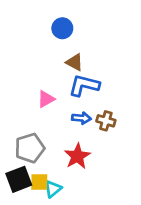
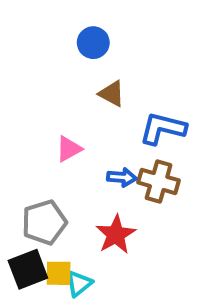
blue L-shape: (84, 85) -> (163, 128), moved
brown cross: (106, 121) -> (159, 181), size x1.4

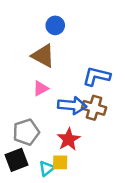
brown triangle: (112, 94) -> (43, 56), moved, size x1.5
blue arrow: (122, 177) -> (72, 105), size x1.6
yellow square: (59, 273) -> (60, 162), moved

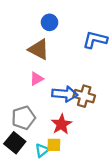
blue L-shape: (96, 76) -> (95, 40), moved
black square: (16, 160) -> (15, 143), turned -30

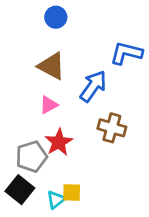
blue circle: (49, 22) -> (56, 17), moved
blue arrow: (65, 94) -> (93, 86), moved, turned -60
red star: (61, 124) -> (59, 142), moved

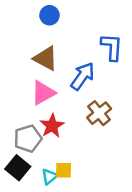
blue L-shape: (126, 53) -> (112, 47), turned 80
pink triangle: (49, 105) -> (43, 93), size x1.5
brown cross: (112, 128) -> (99, 113), turned 35

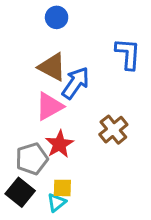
blue arrow: (83, 76) -> (76, 83), moved
yellow square: (63, 170) -> (62, 188), moved

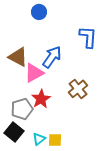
brown triangle: (52, 67) -> (18, 57), moved
yellow square: (62, 188) -> (55, 140), moved

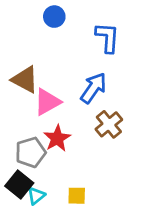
blue L-shape: (88, 37) -> (107, 38), moved
blue arrow: (52, 57) -> (93, 88), moved
cyan triangle: (39, 139) -> (36, 196), moved

